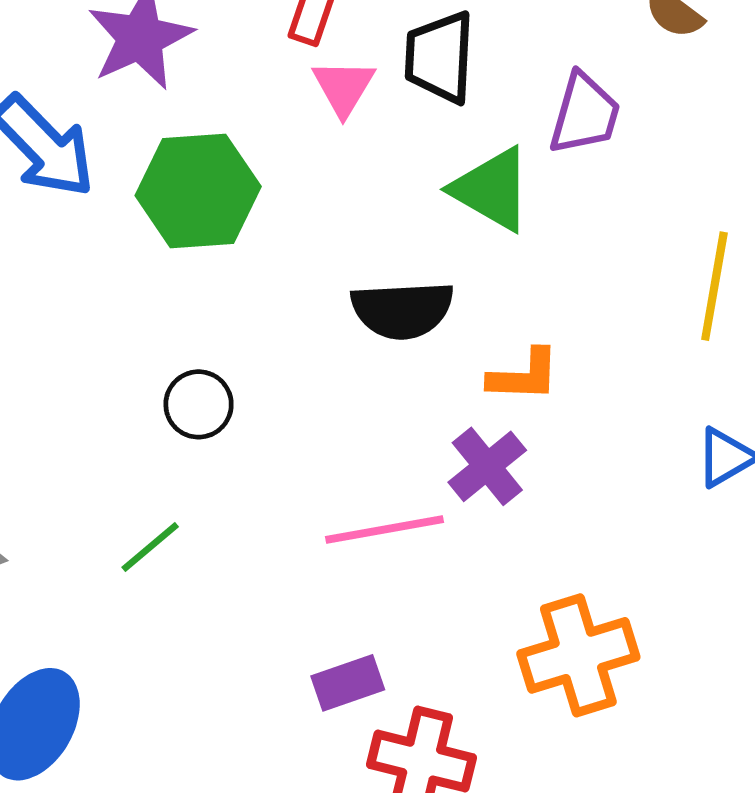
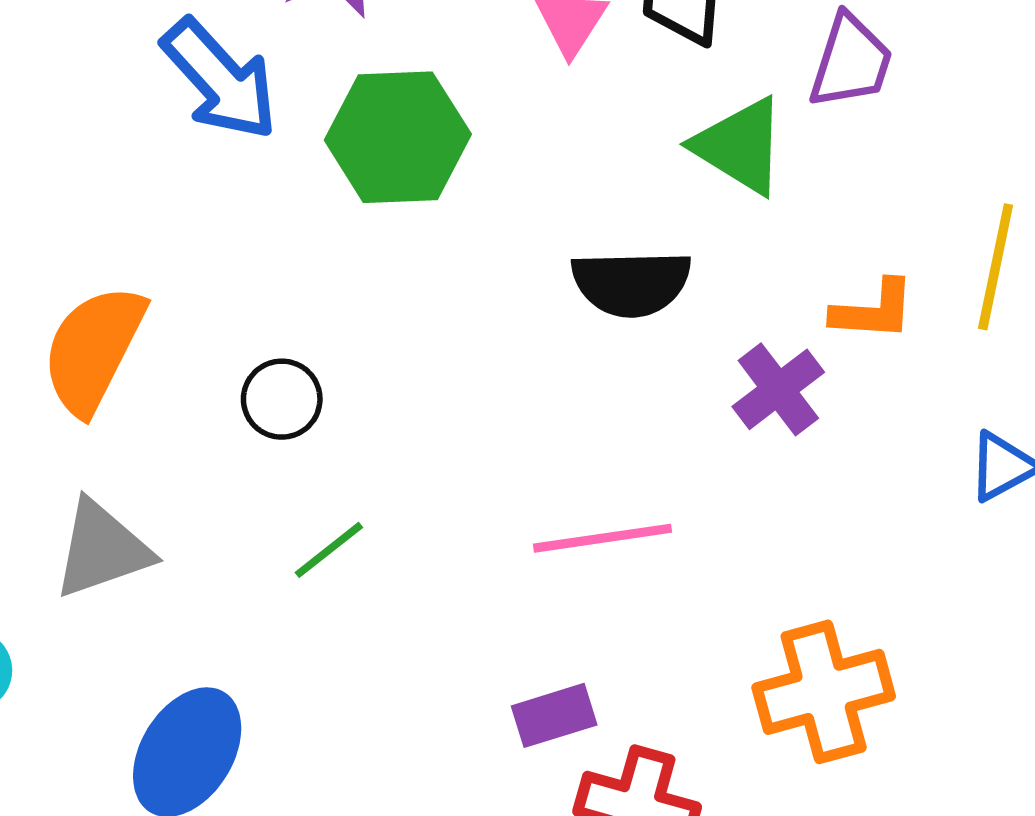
orange L-shape: (524, 375) -> (873, 310), moved
black circle: (199, 404) -> (282, 399), moved
purple cross: (487, 466) -> (778, 389), moved

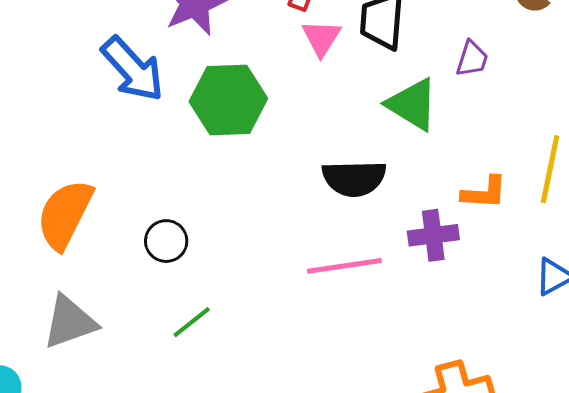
purple trapezoid: (851, 62) -> (472, 59), size x0.7
purple cross: (778, 389) -> (433, 235), turned 30
pink line: (602, 538) -> (344, 266), moved

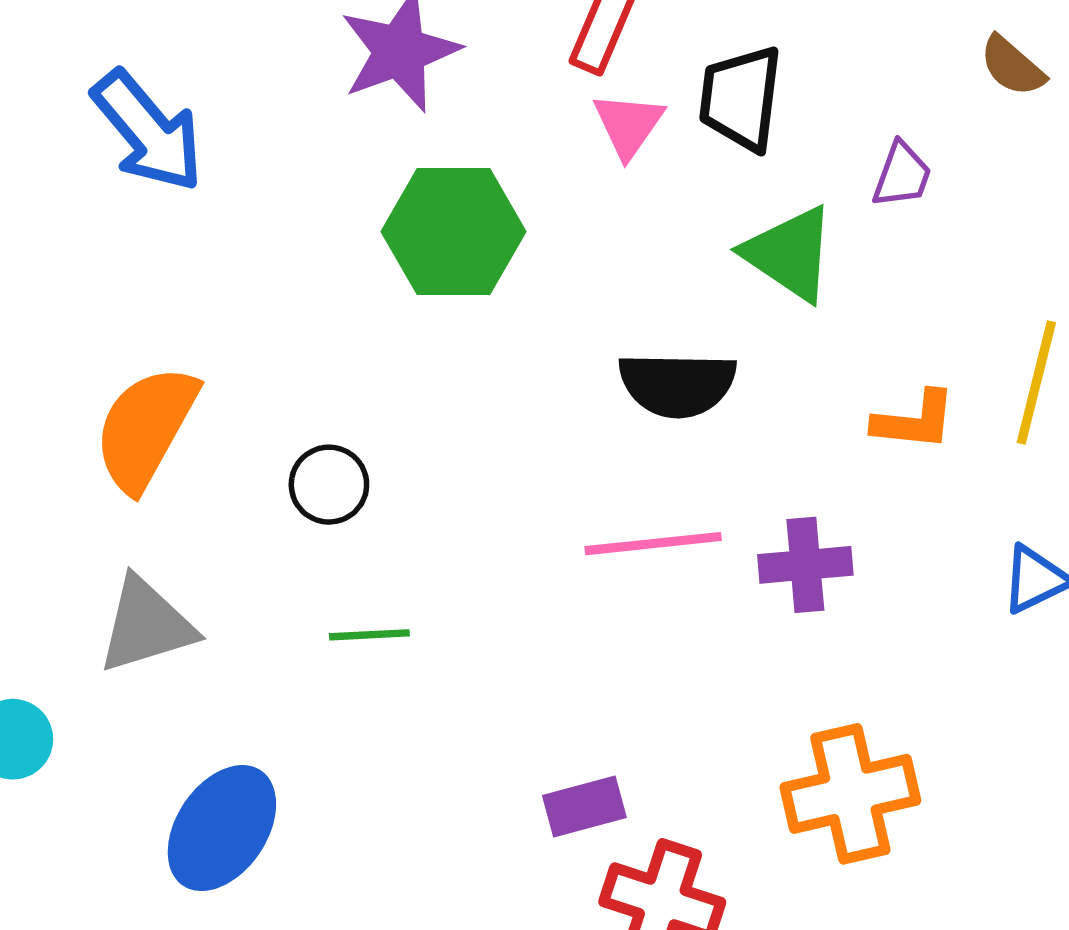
blue arrow: (133, 69) -> (148, 131), moved
purple cross: (433, 235) -> (805, 565), moved
green line: (192, 322) -> (369, 635), turned 33

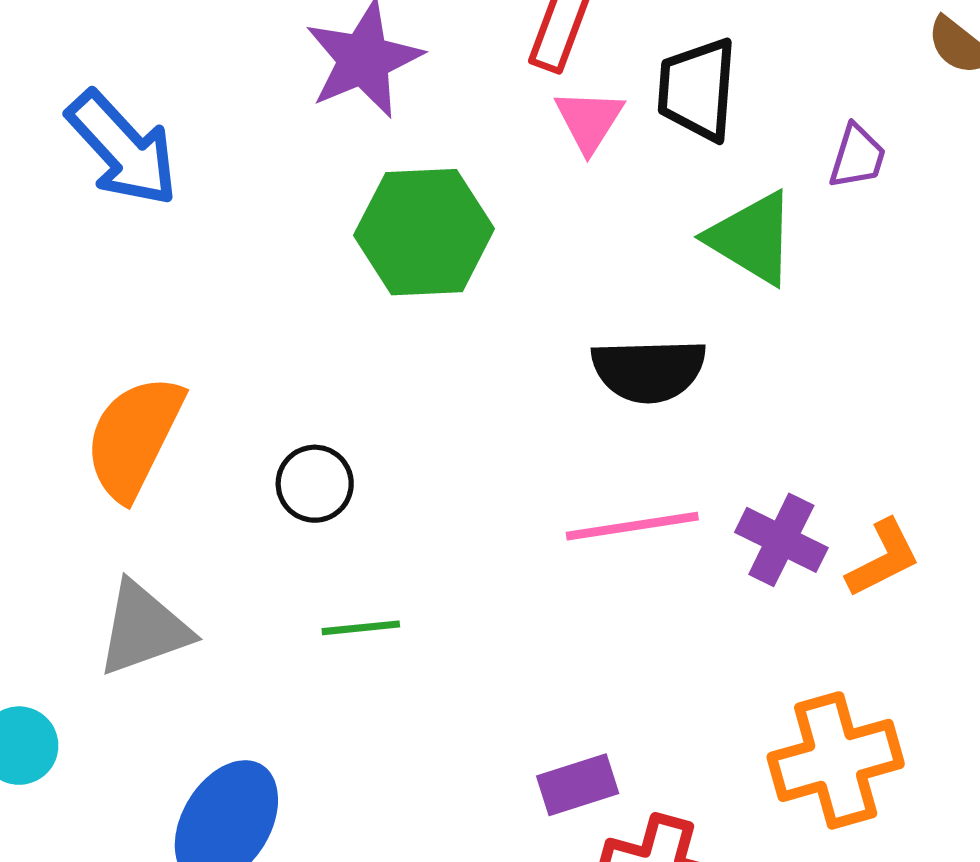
orange L-shape: (914, 421) -> (883, 558), moved, turned -30
purple cross: (805, 565) -> (781, 540), turned 34

